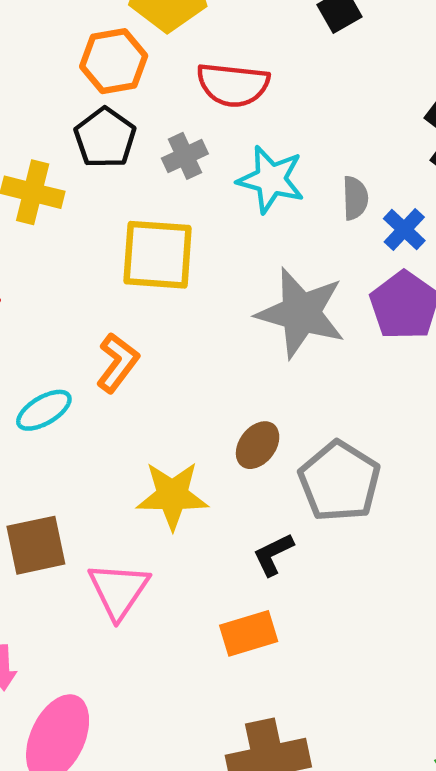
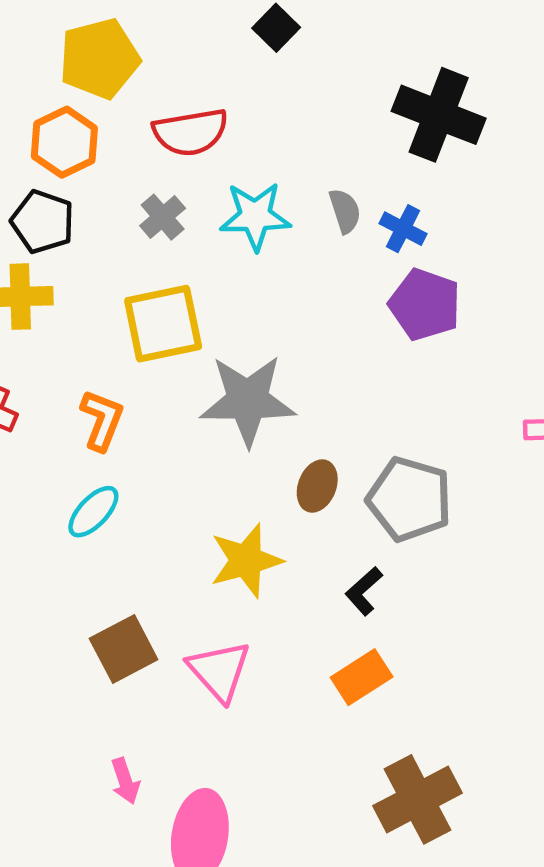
black pentagon: (105, 138) -> (43, 222), moved
gray star: (301, 313) -> (248, 400), moved
orange L-shape: (118, 363) -> (102, 420), moved

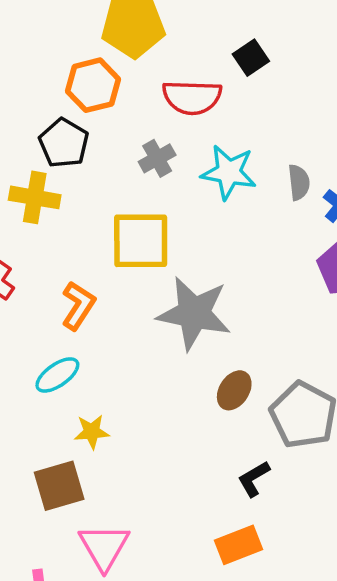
black square: (276, 28) -> (251, 58), moved
yellow star: (246, 561) -> (92, 432), moved, size x0.6
pink triangle: (219, 671) -> (104, 547), moved

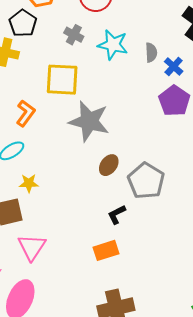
gray cross: (157, 158) -> (74, 35), turned -36

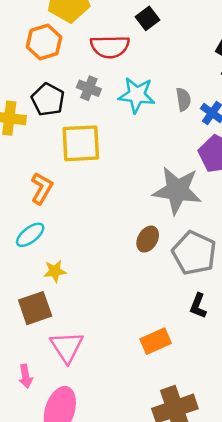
black pentagon: (23, 23) -> (48, 100), moved
gray star: (89, 121) -> (177, 190), moved
black L-shape: (117, 214) -> (198, 306), moved, turned -35

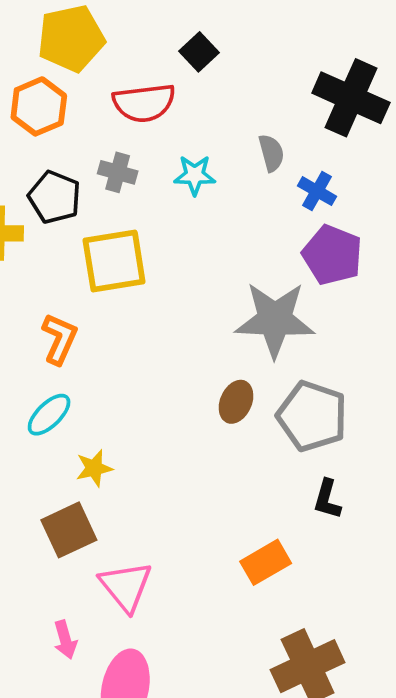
cyan star: (137, 95) -> (195, 175), size x0.7
gray semicircle: (183, 99) -> (271, 153), moved

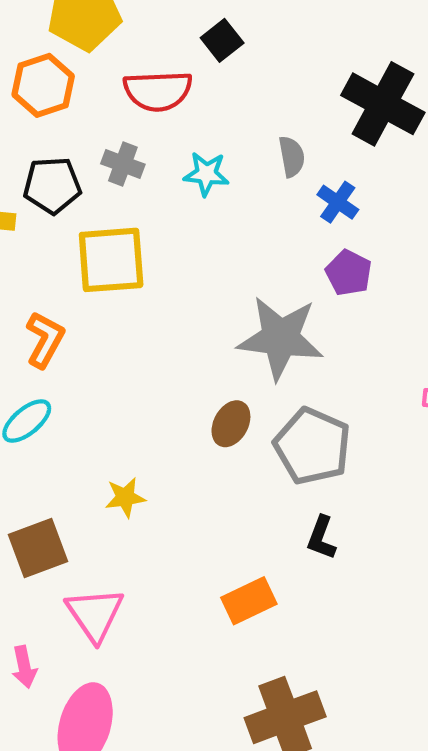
black pentagon: (55, 197) -> (52, 185), turned -30
purple pentagon: (332, 255) -> (349, 273), size x0.7
yellow star: (94, 468) -> (125, 497), moved

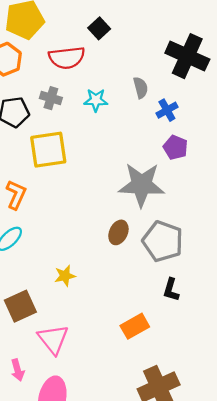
blue cross: (338, 202) -> (167, 110), turned 30

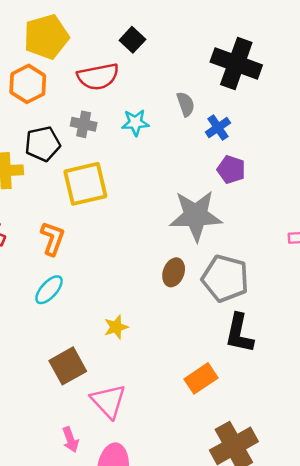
black L-shape: (171, 290) -> (239, 333), size x1.5

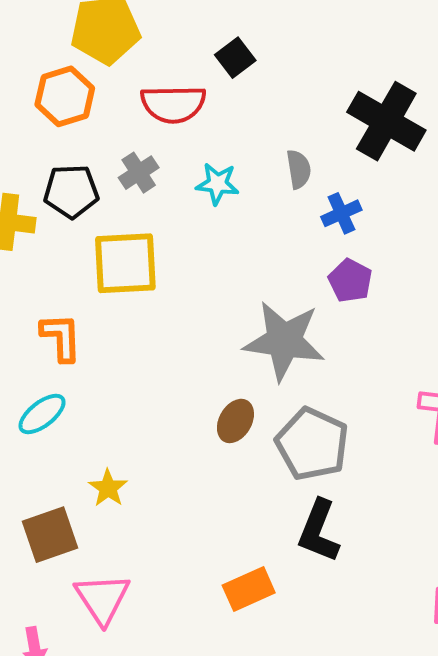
gray cross: (84, 124) -> (139, 173), turned 35
orange L-shape: (53, 238) -> (61, 337), turned -32
yellow star: (116, 327) -> (108, 488), moved, turned -30

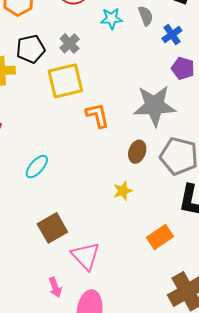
gray cross: (139, 173) -> (70, 43), moved
cyan star: (217, 184) -> (112, 19), moved
orange L-shape: (61, 337) -> (97, 115), moved
yellow star: (108, 488) -> (123, 191), moved, turned 30

